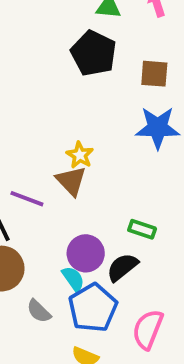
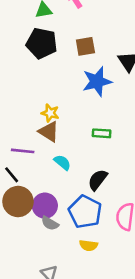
green rectangle: (142, 229) -> (102, 133), moved
purple circle: (86, 253) -> (45, 206), moved
cyan semicircle: (73, 279) -> (62, 162), moved

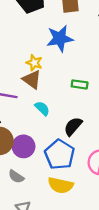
blue star: (97, 81) -> (60, 38), moved
gray semicircle: (50, 223) -> (16, 177), moved
yellow semicircle: (88, 245) -> (61, 185), size x1.5

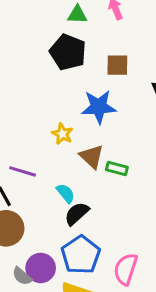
brown triangle: (32, 79) -> (92, 157), moved
black semicircle: (73, 126) -> (77, 214), moved
purple circle: (24, 146) -> (41, 268), moved

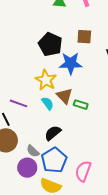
black pentagon: (68, 52) -> (50, 44), moved
yellow star: (62, 134) -> (46, 80), size x1.5
cyan semicircle: (66, 193) -> (48, 103), moved
gray semicircle: (22, 276) -> (33, 151), moved

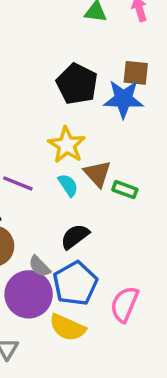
blue star: (71, 63) -> (123, 99), moved
purple circle: (27, 168) -> (29, 294), size x1.4

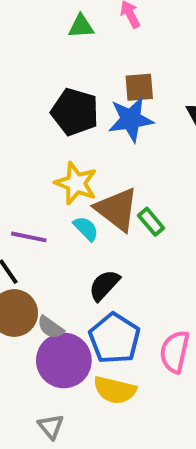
brown triangle: (97, 174) -> (117, 209), size x1.4
green rectangle: (125, 190) -> (151, 222), turned 40
gray semicircle: (39, 266) -> (51, 327), moved

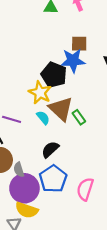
black pentagon: (75, 112) -> (54, 75), moved
gray semicircle: (51, 327) -> (19, 170), turned 32
yellow semicircle: (115, 390) -> (27, 210), moved

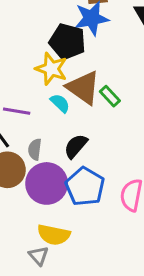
gray semicircle: (19, 170) -> (35, 149), moved, turned 32
purple circle: (24, 188) -> (47, 183), moved

